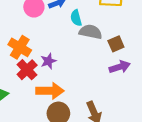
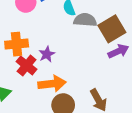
brown square: (116, 44) -> (112, 29), size x1.6
orange cross: (20, 47) -> (17, 44), turned -30

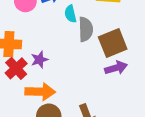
gray semicircle: (85, 20) -> (86, 29), turned 75

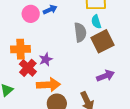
cyan semicircle: (70, 14) -> (96, 22), moved
purple arrow: (116, 68) -> (105, 76), moved

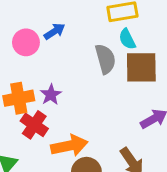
brown square: (103, 41) -> (141, 67), turned 35
purple star: (46, 59) -> (51, 95), moved

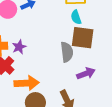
gray semicircle: (105, 59) -> (67, 52), moved

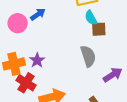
brown square: (83, 38) -> (99, 29), moved, size x0.6

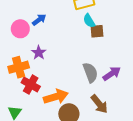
gray semicircle: (88, 56) -> (90, 73), moved
purple star: (37, 60) -> (39, 53), moved

